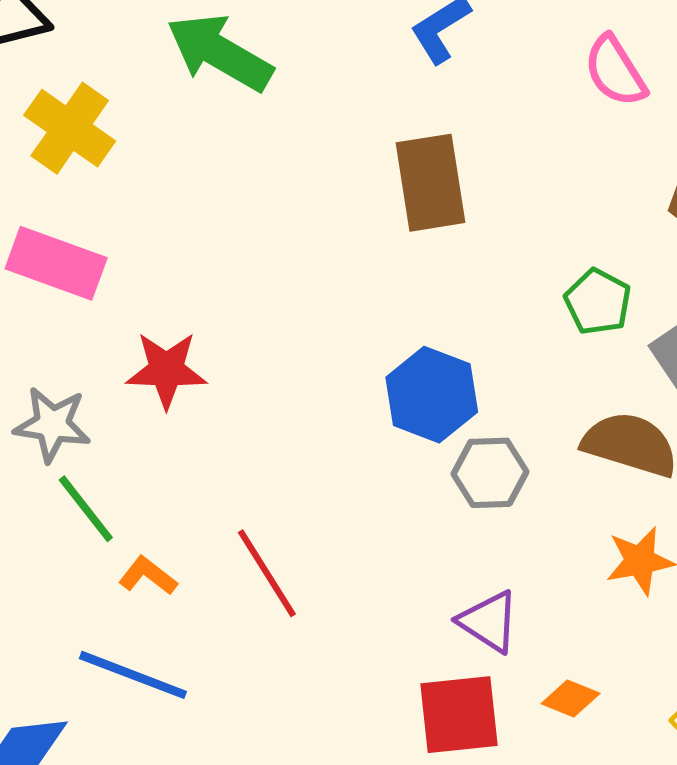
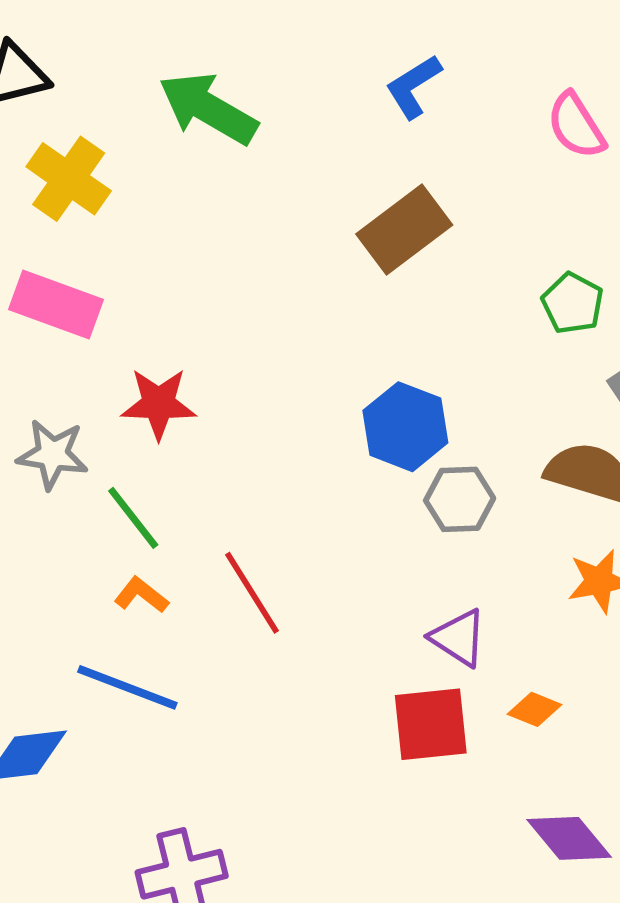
brown rectangle: (430, 183) -> (404, 230), turned 62
green pentagon: (598, 302) -> (573, 303), moved
green line: (86, 509) -> (133, 518), moved

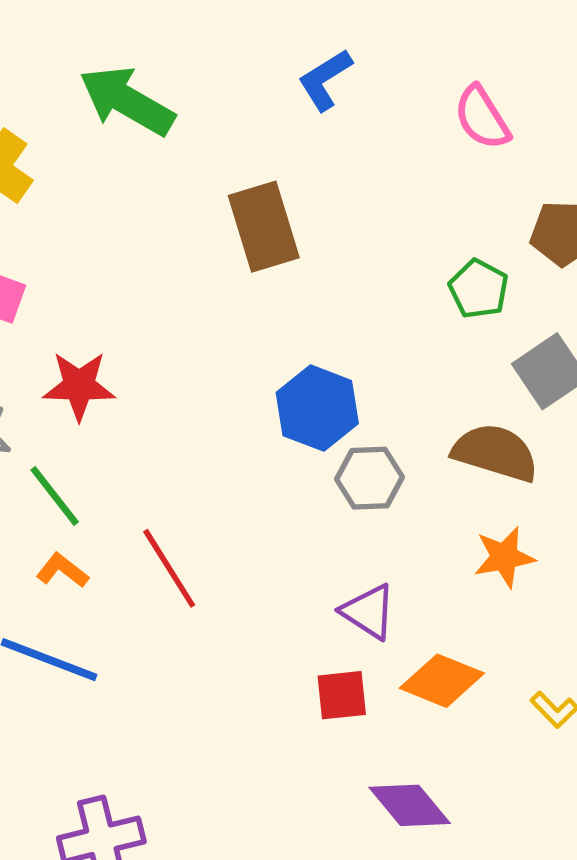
brown rectangle: (404, 230) -> (264, 227), moved, turned -70
orange diamond: (535, 709) -> (442, 681), size x1.6
red square: (431, 724) -> (342, 695), size x0.7
purple diamond: (569, 838) -> (410, 805), moved

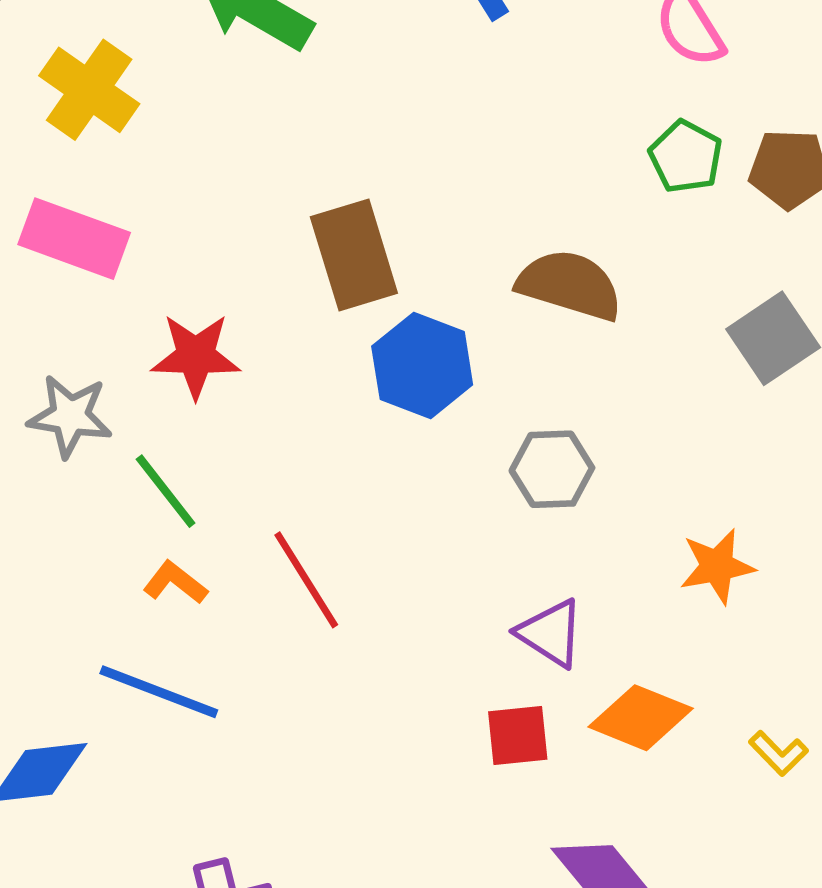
brown rectangle: (264, 227) -> (354, 255), moved
green pentagon: (479, 289) -> (686, 157), moved
blue hexagon: (317, 408) -> (422, 366), moved
brown semicircle: (495, 453) -> (570, 285), moved

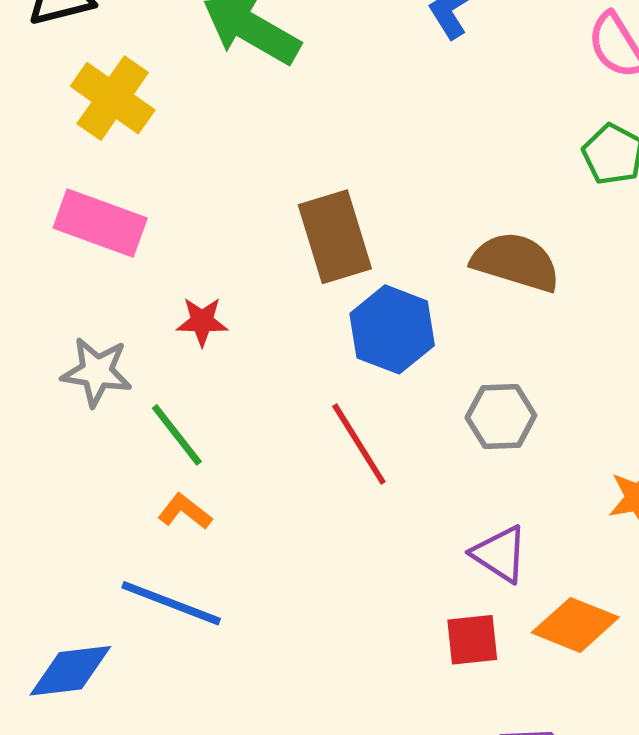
red star: (196, 356) -> (202, 321), size x0.7
red line: (306, 580) -> (359, 444), moved

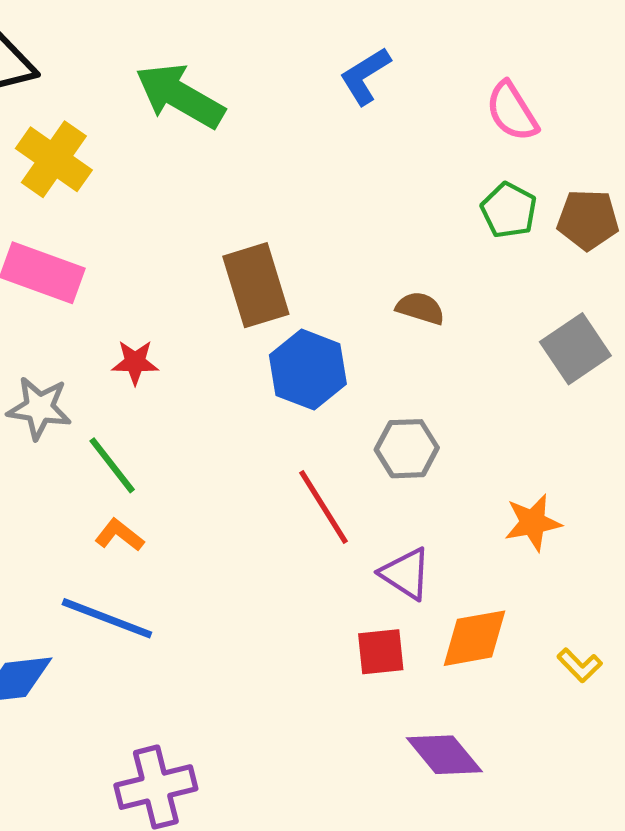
brown semicircle: (516, 262) -> (420, 308), size x0.6
red line: (359, 444) -> (323, 507), moved
orange diamond: (575, 625) -> (474, 638), turned -32

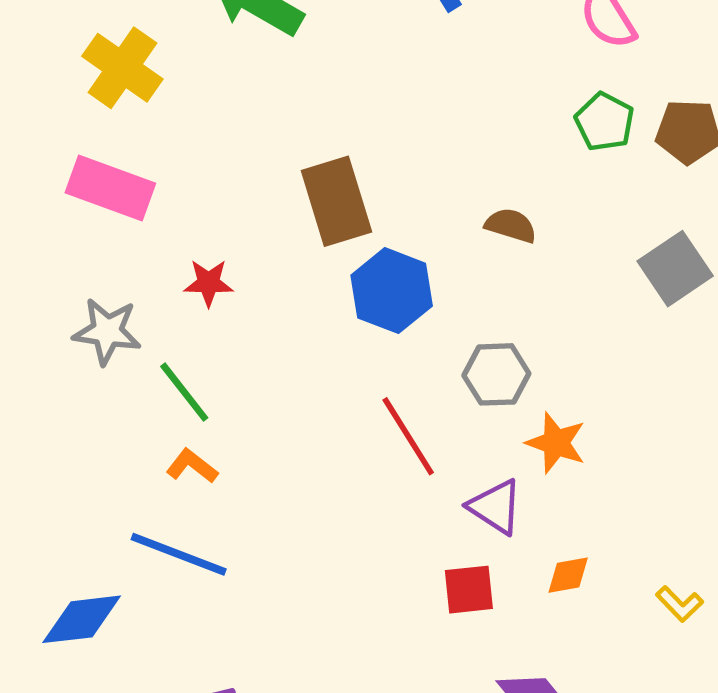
orange star: (533, 523) -> (556, 443), moved, turned 30
orange diamond: (474, 638) -> (568, 575), size x0.6

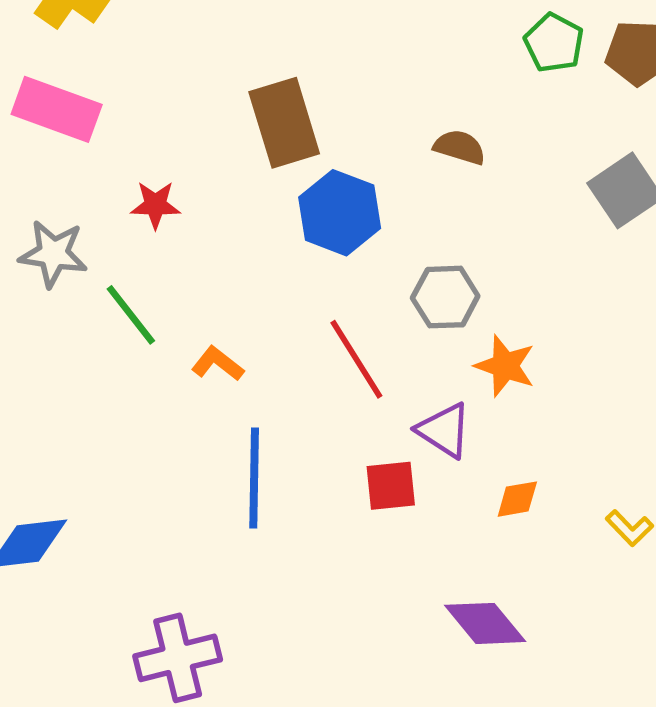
orange L-shape: (192, 466) -> (218, 364), moved
blue line: (179, 554) -> (254, 478), moved, turned 70
red square: (469, 590) -> (391, 486), moved

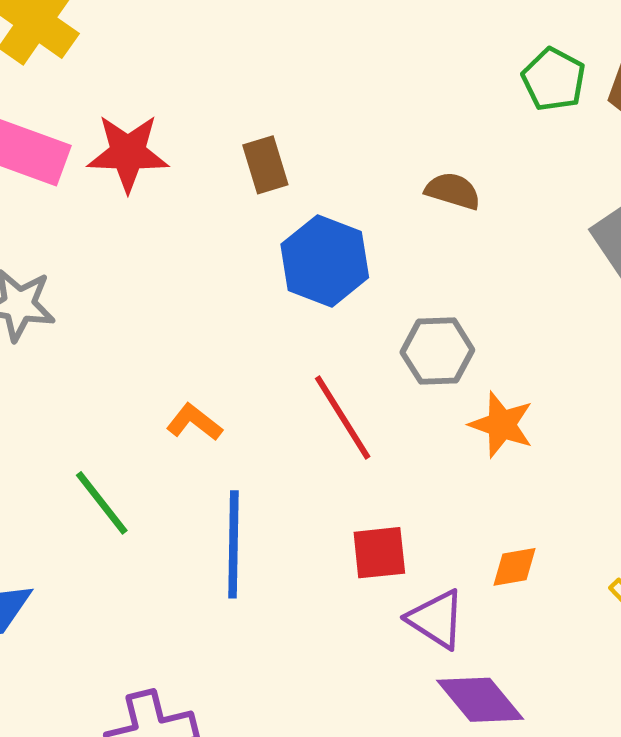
brown rectangle: (284, 123) -> (265, 165), size x0.6
red star: (155, 205) -> (128, 153), moved, size x1.5
green line: (131, 315) -> (102, 503), moved
purple triangle: (444, 430) -> (436, 619), moved

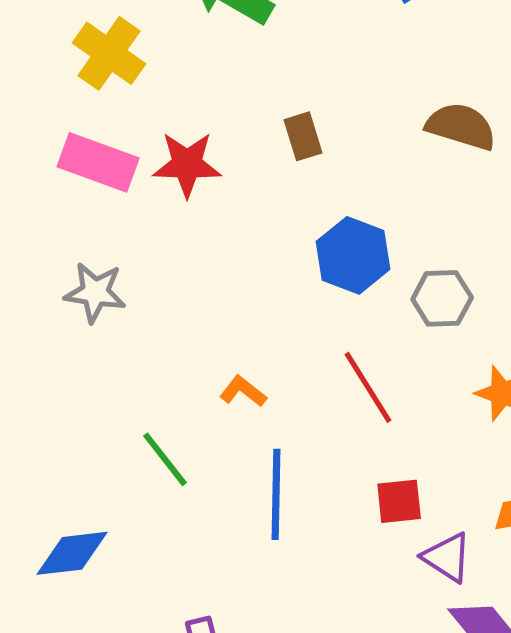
brown rectangle: (265, 165) -> (303, 136), moved
brown semicircle: (453, 191) -> (461, 126), moved, size x1.5
gray hexagon: (437, 351) -> (442, 298), moved

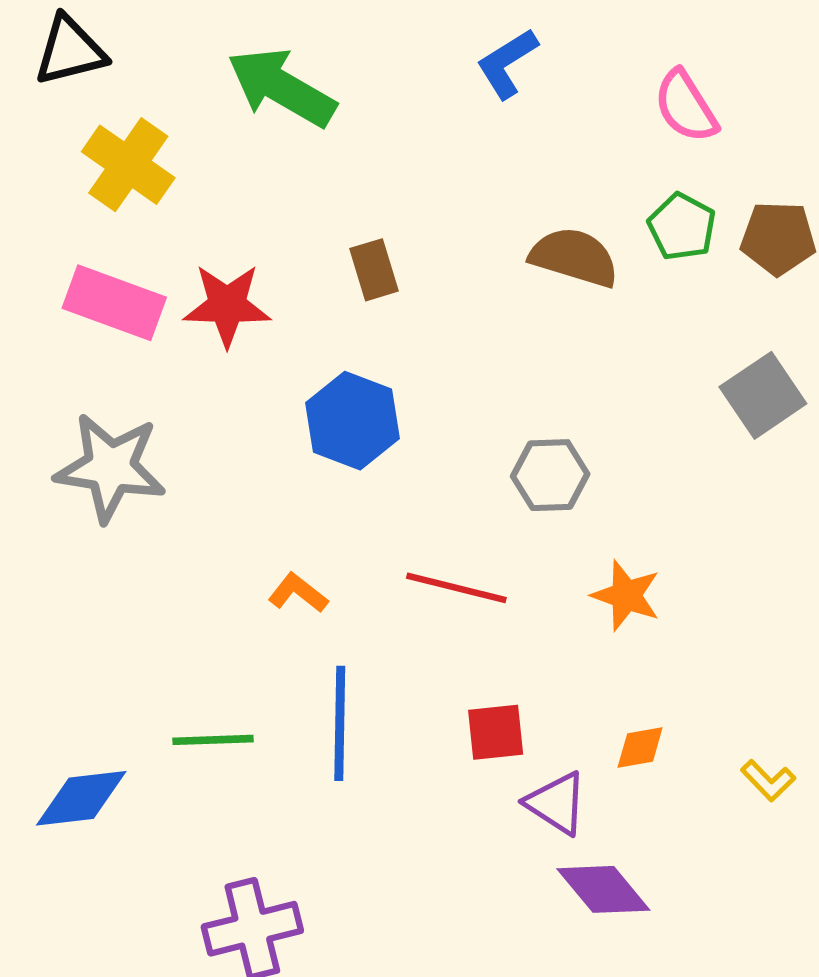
blue hexagon: (353, 255) -> (352, 421), moved
gray star: (95, 292) -> (110, 467), size x1.4
red line: (368, 387) -> (456, 588), turned -44
green line: (165, 459) -> (213, 740), moved, turned -54

